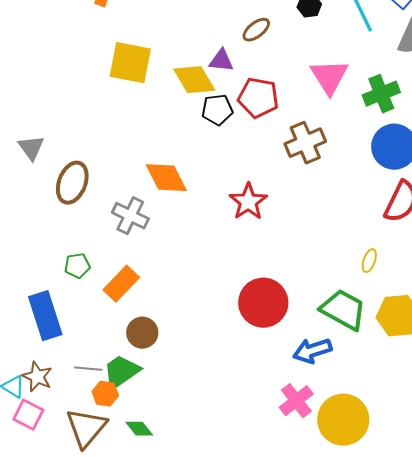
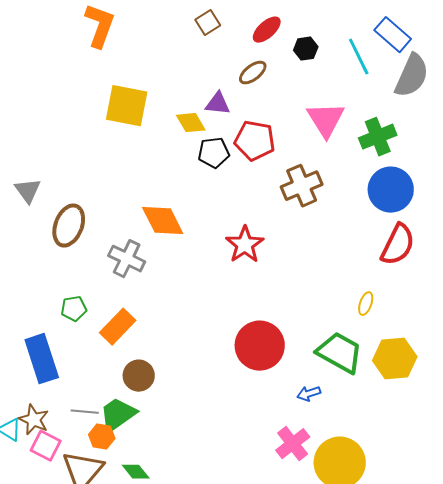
yellow diamond: (194, 80) -> (191, 123), size x0.7
blue arrow: (312, 351) -> (309, 394), size x0.6
pink square: (28, 415) -> (46, 446), moved

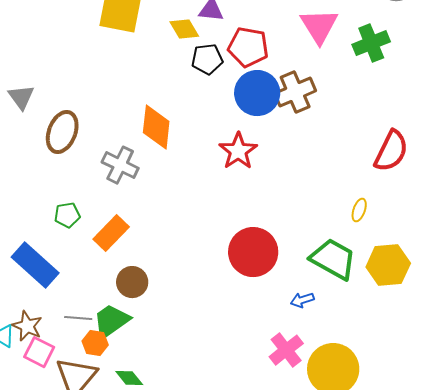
blue circle: (391, 190) -> (257, 93), moved
orange diamond: (163, 221) -> (156, 127), turned 33
blue rectangle: (42, 359) -> (35, 265), turned -30

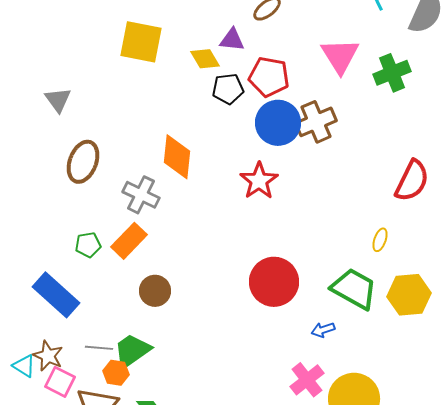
gray triangle: (21, 97) -> (58, 100), moved
orange rectangle: (111, 233) -> (129, 241), moved
brown circle: (132, 282) -> (155, 291), moved

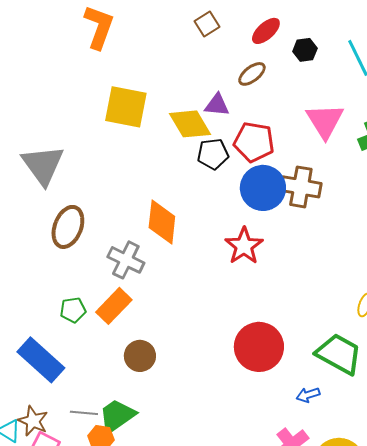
yellow diamond: (205, 59) -> (190, 124), size x1.4
gray triangle: (58, 100) -> (43, 165), size x1.6
brown cross: (316, 122) -> (301, 187), turned 33

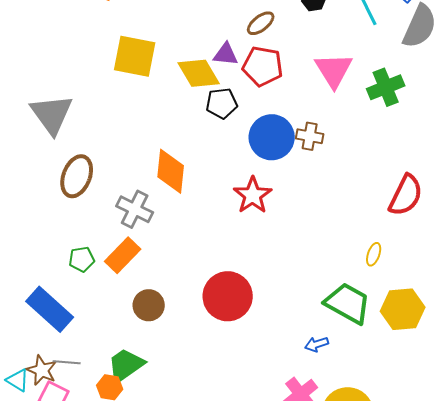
red pentagon: (254, 142) -> (263, 66), moved
brown cross: (301, 187) -> (310, 136), size x0.7
red circle: (259, 347) -> (228, 296), moved
gray line: (84, 413) -> (67, 362), moved

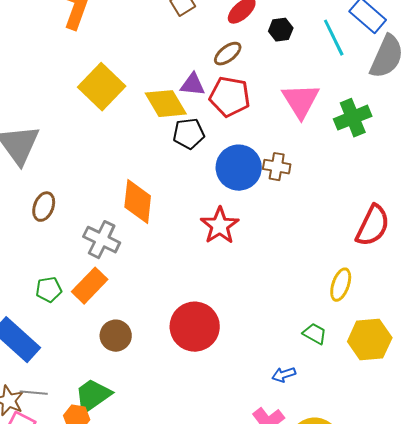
yellow square: (135, 56) -> (102, 87), turned 33
brown ellipse: (77, 176) -> (44, 207), size x0.7
yellow ellipse: (374, 254) -> (341, 285), size x1.4
green trapezoid: (348, 303) -> (315, 334), size x0.5

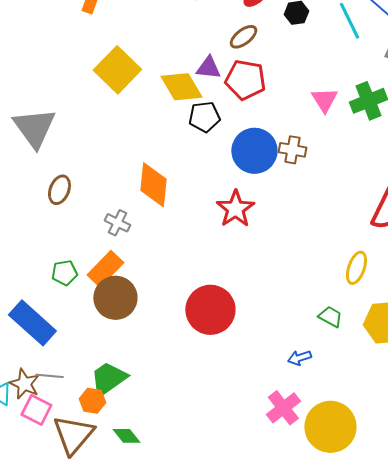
pink triangle: (301, 101) -> (324, 100), moved, size x0.7
gray cross: (102, 240) -> (117, 223), size x0.7
brown circle: (116, 336) -> (115, 298), moved, size x1.4

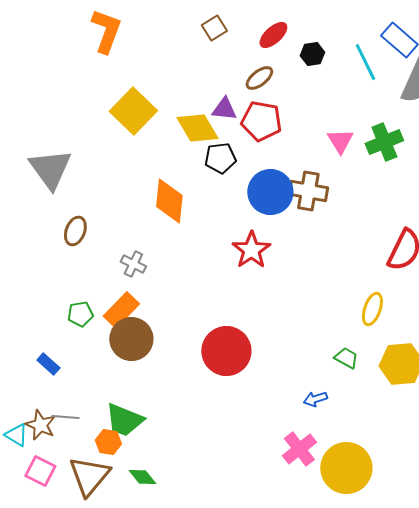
brown cross: (292, 150) -> (308, 191), size x1.4
orange diamond: (153, 185) -> (169, 201), moved
blue rectangle: (32, 323) -> (48, 364), size x0.5
green trapezoid: (108, 379) -> (124, 420), turned -123
pink square: (36, 410) -> (40, 471), moved

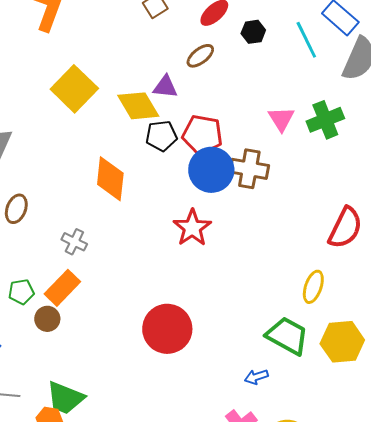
red pentagon: (261, 121) -> (202, 135), moved
brown circle: (131, 339) -> (47, 319), moved, size x0.6
green trapezoid: (346, 358) -> (287, 336), size x1.8

